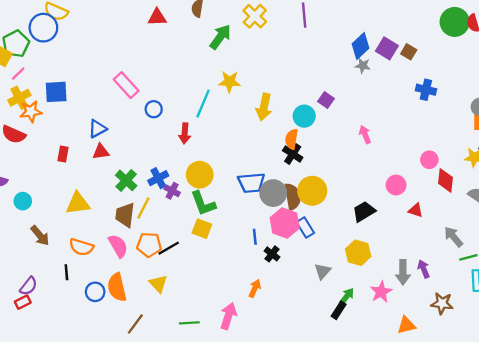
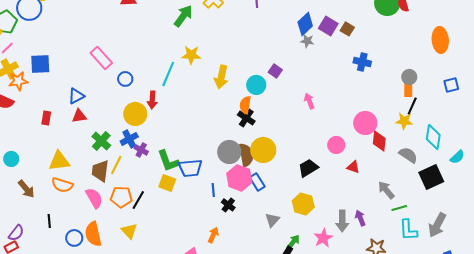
pink circle: (429, 160) -> (365, 123), size x1.5
yellow circle: (200, 175) -> (135, 114), moved
blue trapezoid: (251, 183) -> (190, 168), moved
orange semicircle: (81, 247) -> (62, 185), moved
black line: (169, 248) -> (138, 200), turned -30

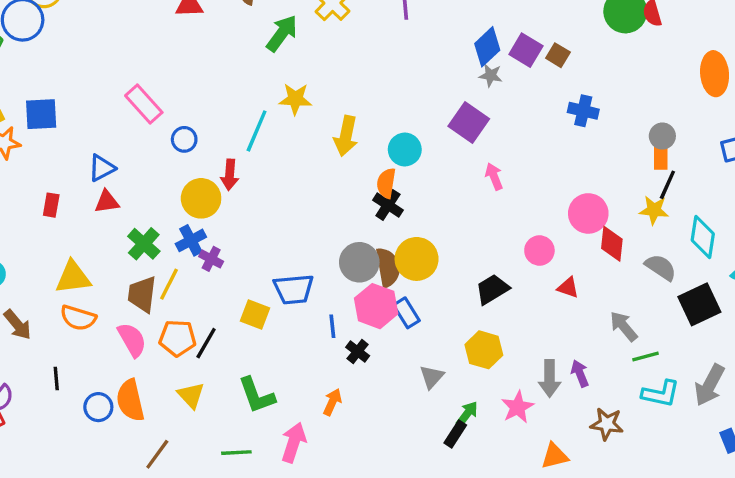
purple square: (275, 71) -> (469, 123), moved, size x1.6
green L-shape: (168, 161) -> (257, 395), moved
cyan L-shape: (408, 230) -> (661, 394), turned -75

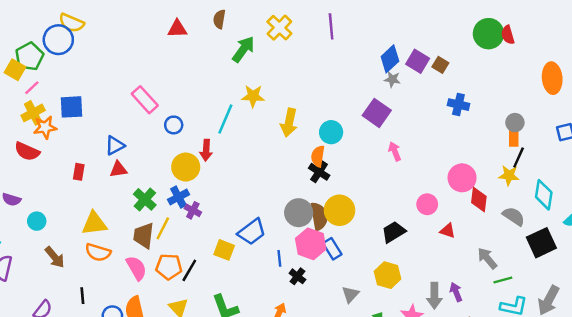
blue trapezoid: (294, 289) -> (252, 232), turned -32

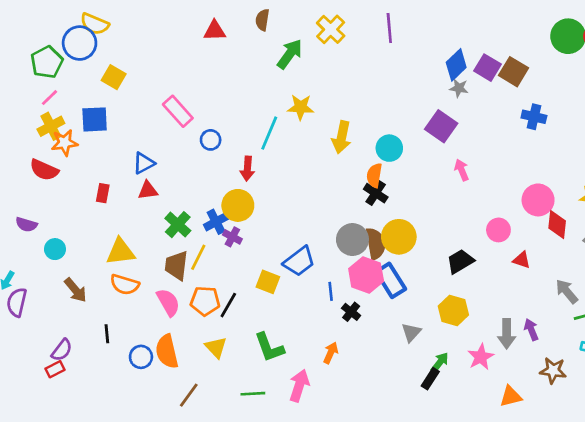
brown square: (440, 65) -> (513, 72), size x1.5
yellow square: (15, 70) -> (114, 77), moved
yellow circle: (186, 167) -> (238, 205), moved
blue rectangle: (332, 249) -> (391, 280), size x1.4

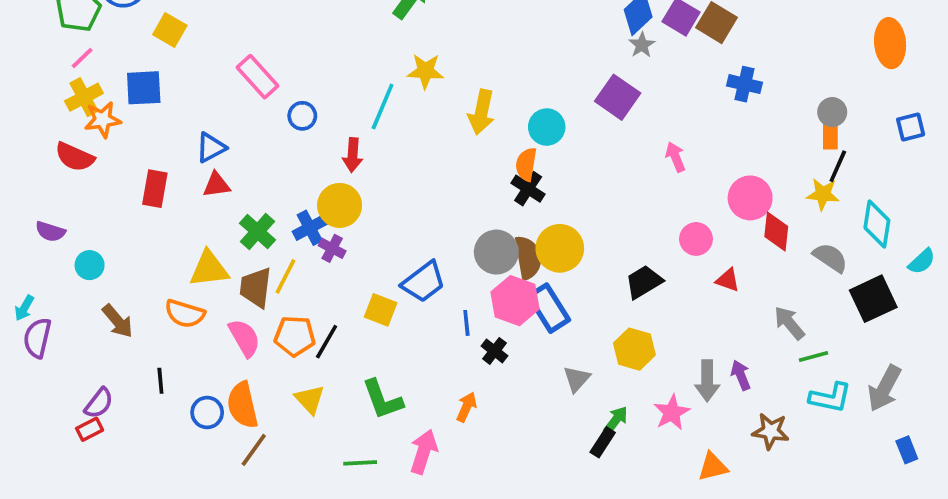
gray star: (459, 88) -> (642, 45), turned 30
pink arrow: (462, 170) -> (675, 157), moved
red rectangle: (103, 193) -> (155, 189), size x1.4
yellow triangle: (120, 252) -> (209, 269), moved
brown line: (189, 395) -> (254, 450), moved

